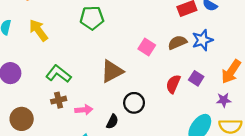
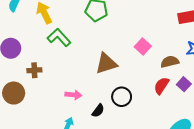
brown semicircle: (177, 42) -> (170, 62), moved
green L-shape: (58, 74) -> (59, 38), moved
brown cross: (59, 100) -> (34, 70), moved

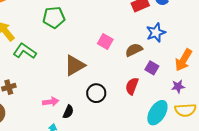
red semicircle: (161, 86) -> (132, 86), moved
black semicircle: (98, 111) -> (68, 112), moved

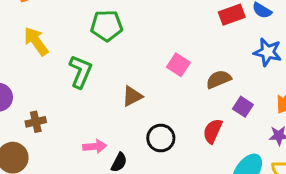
blue star: (156, 33) -> (268, 52), moved, turned 30
green L-shape: (25, 51) -> (81, 72), moved, turned 75
brown triangle: (75, 65) -> (132, 96), size x0.7

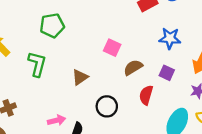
blue star: (268, 52) -> (170, 38), moved
brown semicircle: (219, 79) -> (133, 67), moved

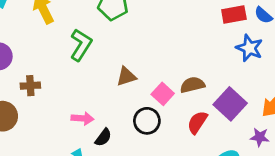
blue star: (170, 38) -> (249, 48), moved
pink square: (112, 48) -> (163, 94), moved
purple square: (167, 73) -> (230, 104), size x1.6

